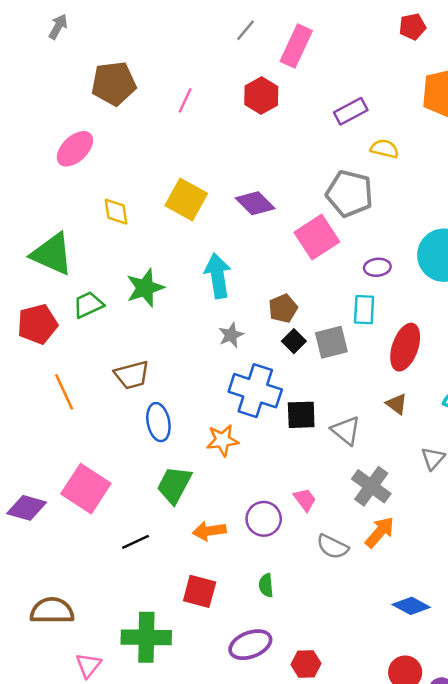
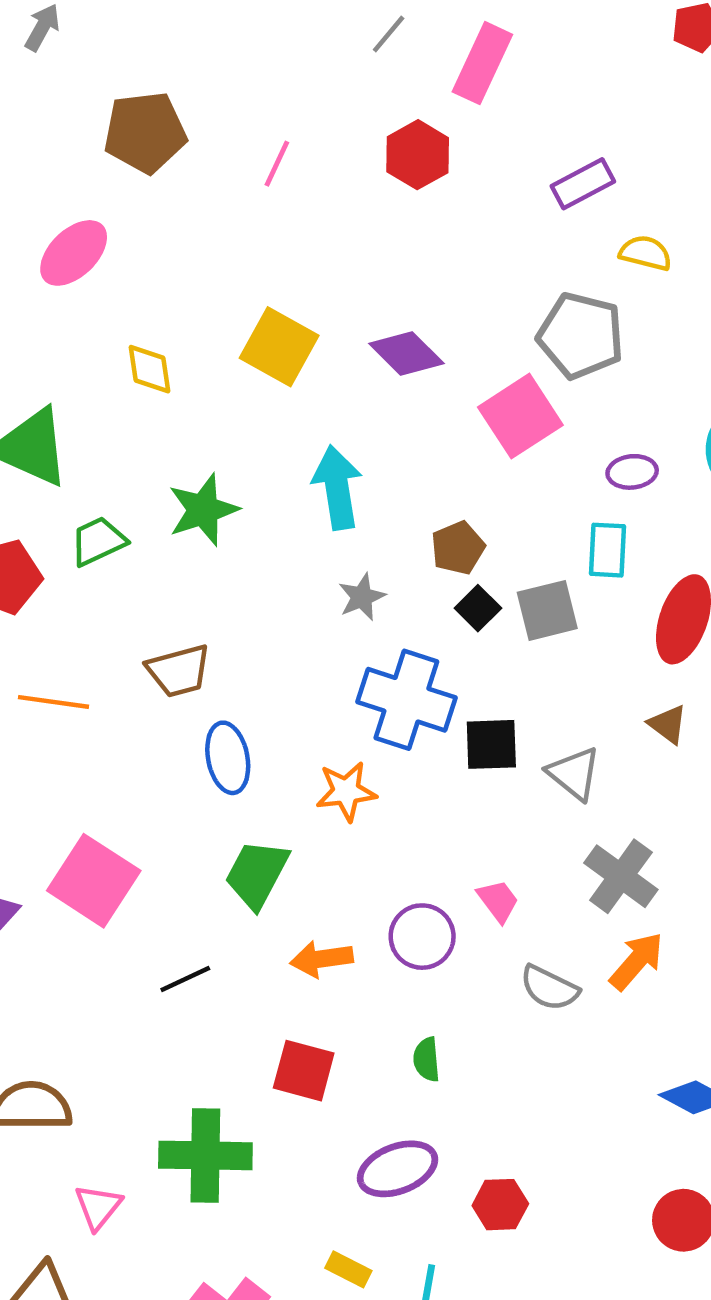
orange line: (64, 392) -> (53, 702), turned -57

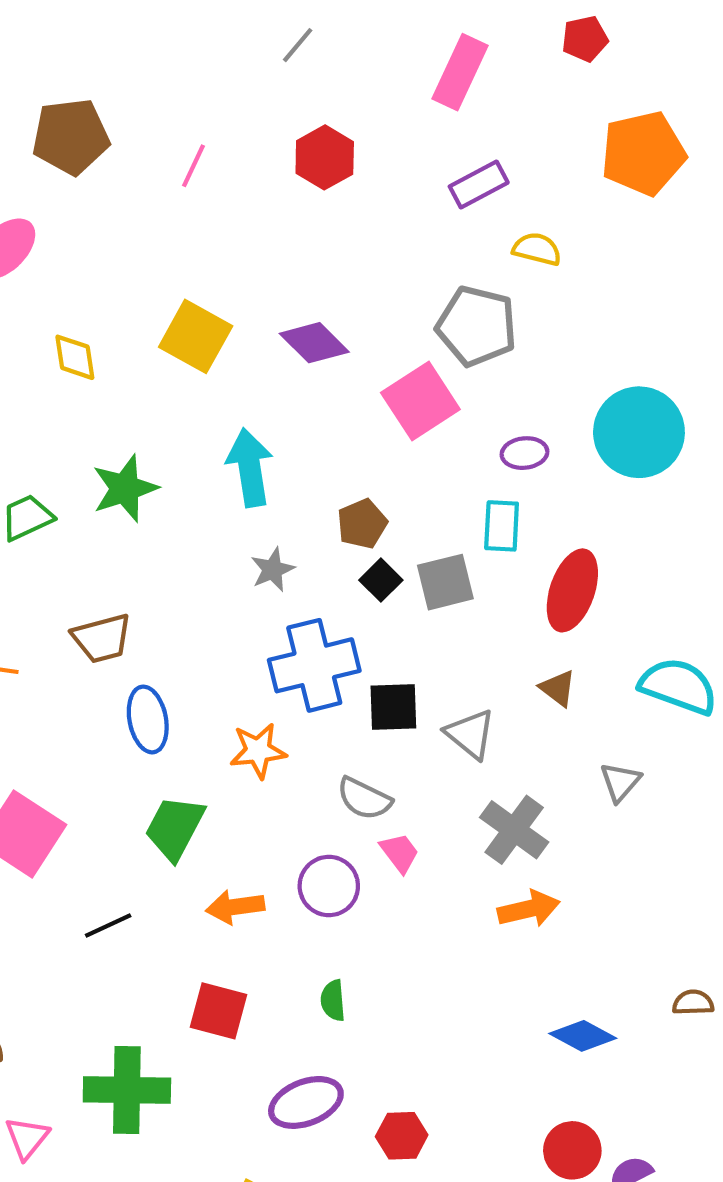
pink rectangle: (482, 63) -> (460, 72), moved
blue cross: (406, 700) -> (314, 665), turned -32
orange arrow: (637, 961) -> (529, 909), turned 36
gray semicircle: (549, 988) -> (364, 799), moved

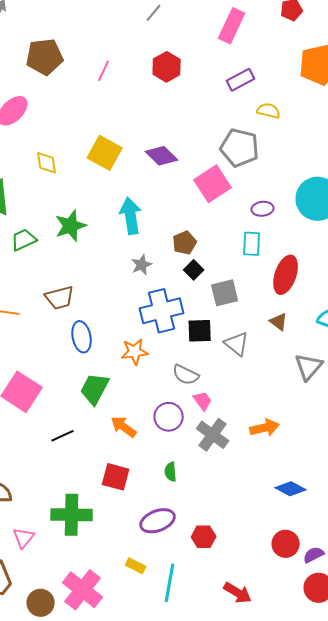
gray square: (445, 582) -> (225, 293), moved
gray triangle: (620, 782) -> (309, 367), size x1.4
gray cross: (514, 830) -> (213, 435), moved
orange arrow: (235, 907) -> (124, 427), turned 44

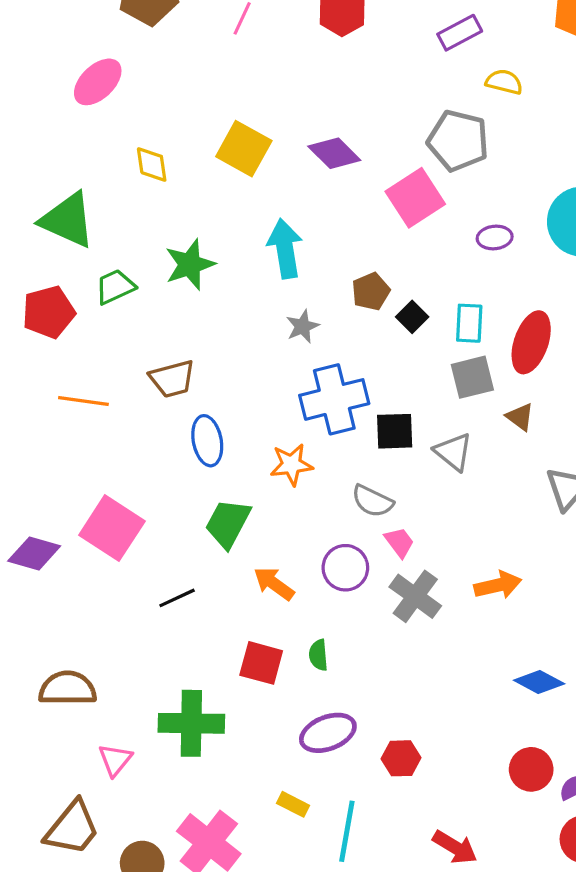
cyan rectangle: (252, 244) -> (469, 323), moved
black square: (194, 270) -> (412, 317), moved
gray square: (225, 293) -> (472, 377), moved
green semicircle: (171, 472) -> (318, 655), moved

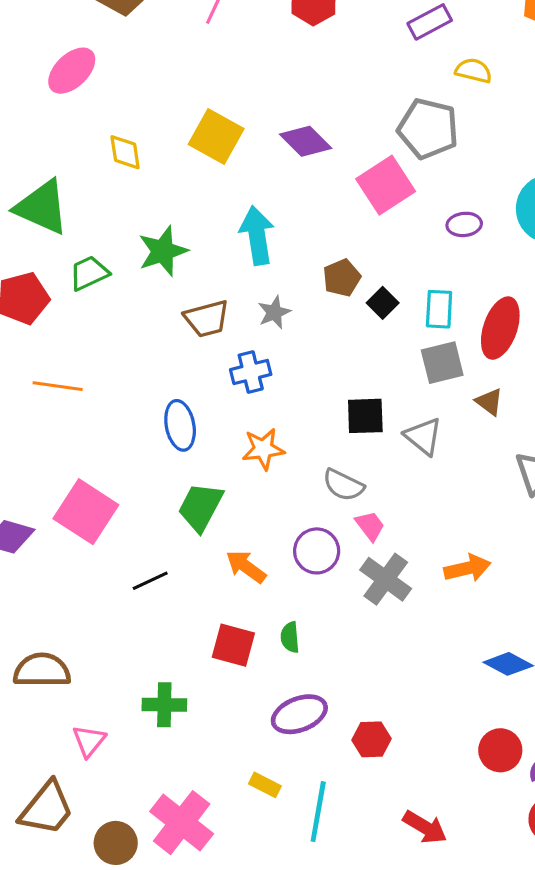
brown trapezoid: (172, 379) -> (207, 319), moved
blue cross: (334, 399) -> (251, 372), moved, size x0.6
green cross: (191, 723) -> (164, 705), size x0.7

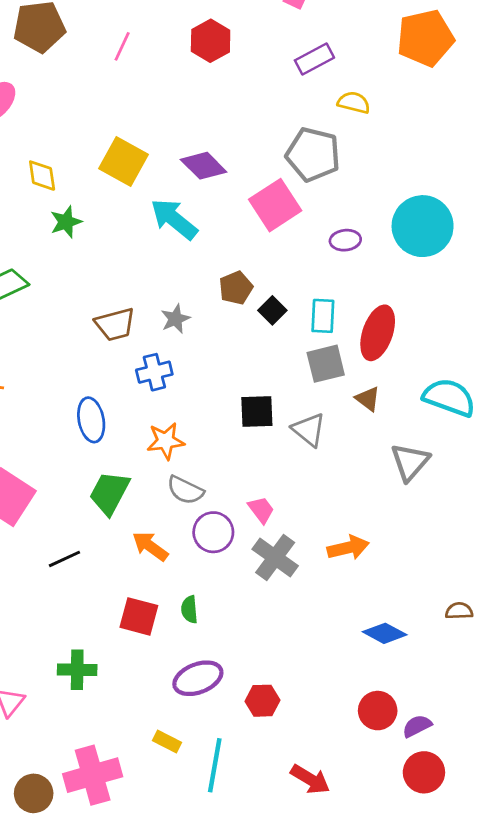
cyan arrow: (257, 235) -> (174, 219), moved, turned -42
green star: (163, 251) -> (66, 222), moved, size x0.7
gray semicircle: (343, 485) -> (185, 490), moved
pink cross: (182, 823) -> (93, 775), turned 36

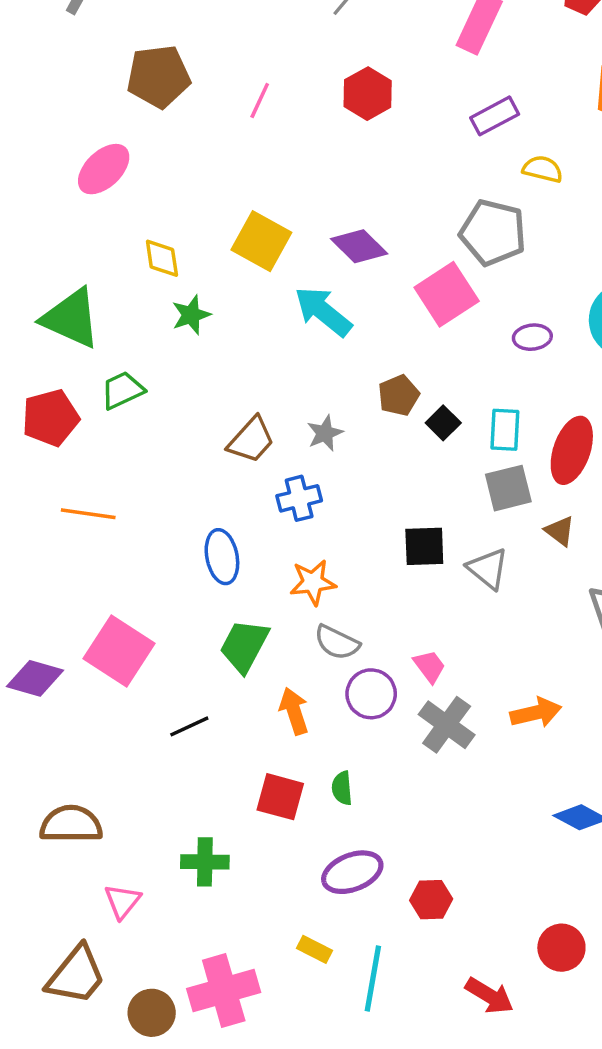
brown trapezoid: (115, 324) -> (251, 440), turned -33
orange arrow: (150, 546) -> (294, 711), turned 36
red circle: (378, 711) -> (561, 948), moved

